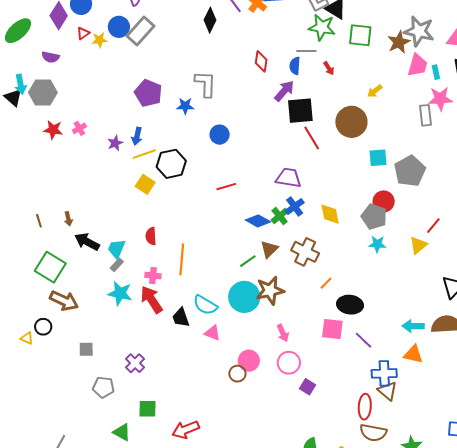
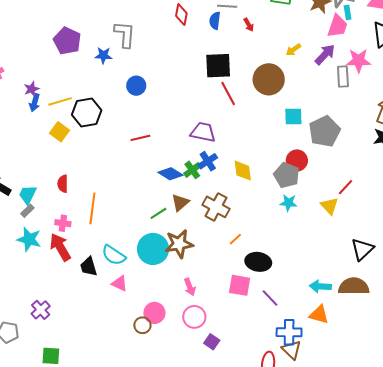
cyan rectangle: (436, 72) -> (348, 12), moved
purple arrow: (284, 91) -> (325, 55), moved
blue arrow: (137, 136) -> (35, 103), moved
yellow triangle: (418, 245) -> (329, 206), turned -36

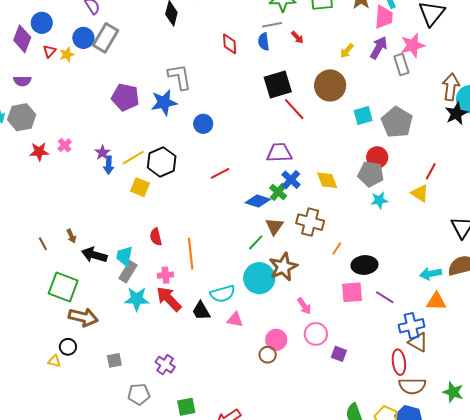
blue star: (103, 55) -> (164, 102), size x1.5
gray rectangle: (27, 211) -> (128, 272), size x1.5
cyan semicircle: (114, 255) -> (223, 294), turned -35

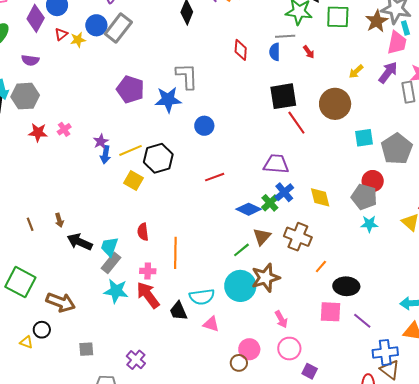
green square: (63, 287) -> (20, 282), moved

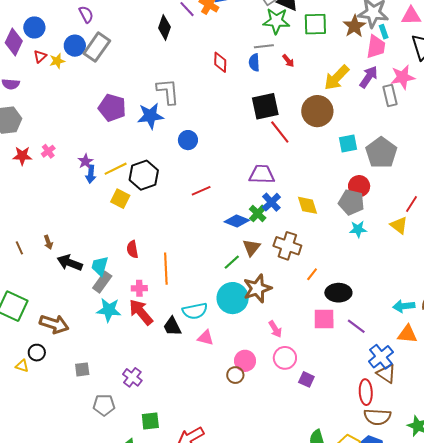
yellow arrow: (356, 71) -> (337, 78), size x1.8
blue cross: (385, 353) -> (381, 357), turned -30

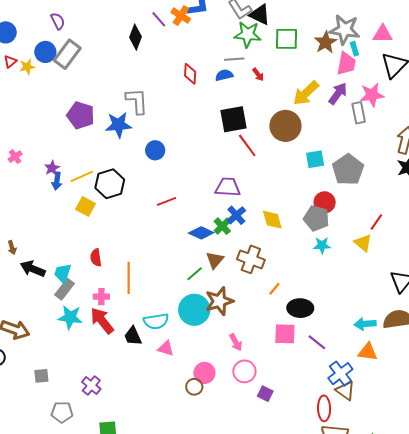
blue semicircle: (254, 63) -> (224, 75), turned 78

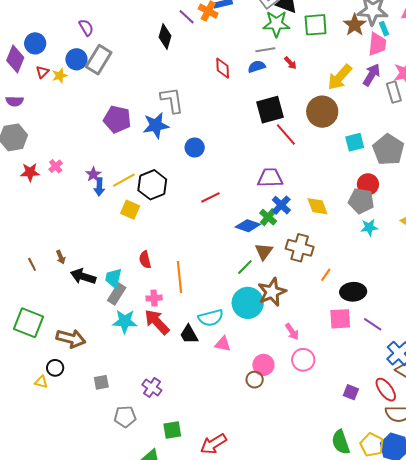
purple square: (265, 394) -> (351, 392), moved
red ellipse: (324, 408) -> (386, 390), turned -30

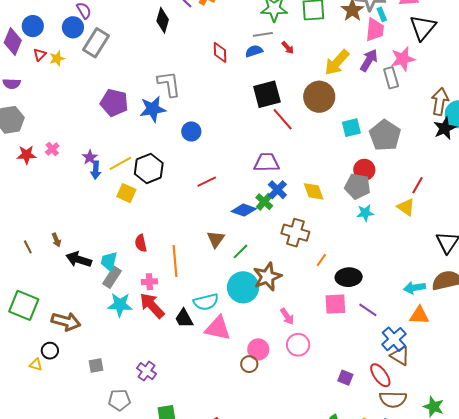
blue circle: (76, 59) -> (73, 27), moved
brown triangle: (264, 251) -> (216, 239), moved
pink triangle: (223, 344) -> (218, 328), size x1.6

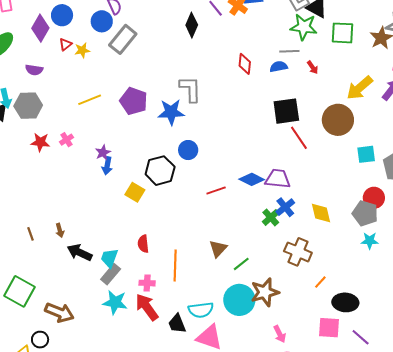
blue circle: (191, 131) -> (188, 150), moved
yellow line: (120, 163) -> (90, 100), moved
blue diamond: (244, 210) -> (252, 179), moved

